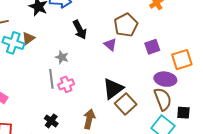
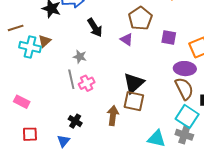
purple square: (152, 47) -> (169, 38), turned 35
brown square: (126, 104) -> (134, 101), moved, turned -30

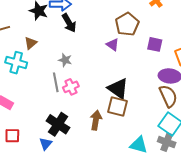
black arrow: (95, 28) -> (69, 23), moved
cyan cross: (30, 47) -> (16, 63), moved
black triangle: (134, 83) -> (118, 89), turned -45
black cross: (75, 121) -> (58, 124), size x1.6

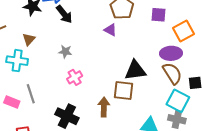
purple square: (155, 44) -> (159, 15), moved
gray line: (56, 82) -> (31, 94), moved
black triangle: (118, 89) -> (135, 70), moved, turned -35

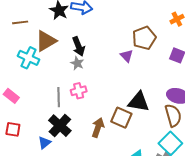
black arrow: (64, 14) -> (78, 46), moved
brown triangle: (29, 39) -> (46, 41), size x1.6
gray line: (31, 94) -> (59, 97), moved

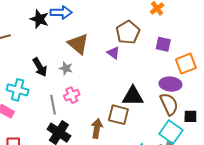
brown triangle: (46, 41) -> (78, 44), moved, turned -40
black arrow: (78, 46) -> (40, 67), moved
cyan cross: (29, 58) -> (18, 90), moved

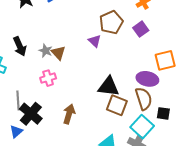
brown triangle: (78, 44) -> (58, 53), moved, size x0.7
purple square: (163, 44) -> (141, 29), moved, turned 35
gray line: (53, 105) -> (18, 100), moved
brown square: (118, 115) -> (117, 105), moved

